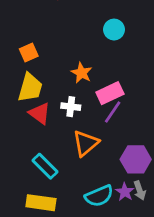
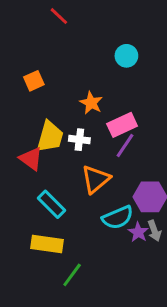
yellow trapezoid: (30, 88) -> (50, 137), moved
red triangle: (40, 113) -> (31, 159), moved
cyan semicircle: (99, 196) -> (118, 218), moved

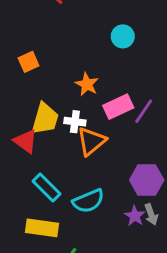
purple line: (125, 145) -> (144, 111), moved
orange triangle: (96, 179) -> (91, 141), moved
cyan semicircle: (118, 218) -> (88, 201), moved

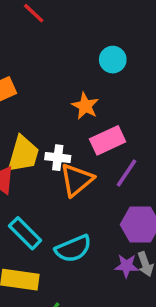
orange star: (87, 84) -> (85, 106), moved
purple line: (144, 111) -> (126, 173), moved
purple star: (135, 216) -> (126, 266), turned -30

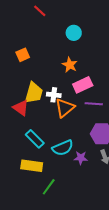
cyan circle: (113, 60) -> (74, 33), moved
purple line: (126, 173) -> (94, 104), turned 60
purple star: (126, 266) -> (81, 158), moved

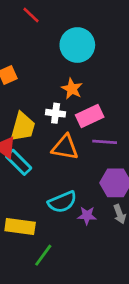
cyan circle: (74, 33) -> (77, 45), size x1.6
white cross: (54, 95) -> (56, 113), moved
orange triangle: (65, 108) -> (65, 147), turned 50
cyan rectangle: (35, 139) -> (19, 162), moved

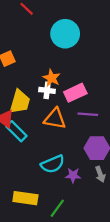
orange star: (72, 89) -> (52, 78), moved
yellow rectangle: (20, 226) -> (25, 198), moved
green line: (43, 255) -> (57, 208), moved

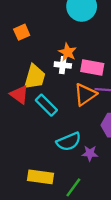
pink rectangle: (75, 93) -> (92, 67), turned 35
orange triangle: (55, 119) -> (85, 95), moved, turned -45
cyan rectangle: (16, 131) -> (46, 105), moved

